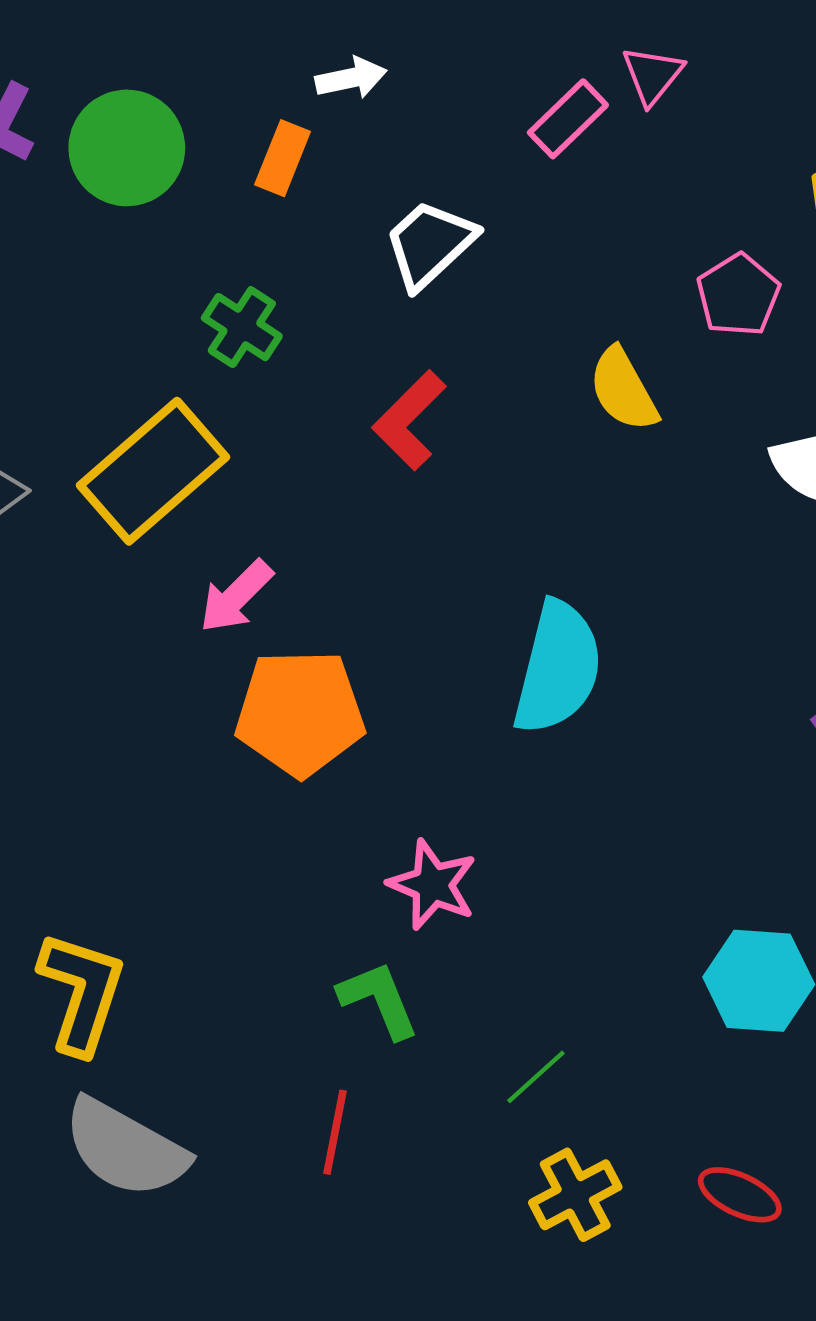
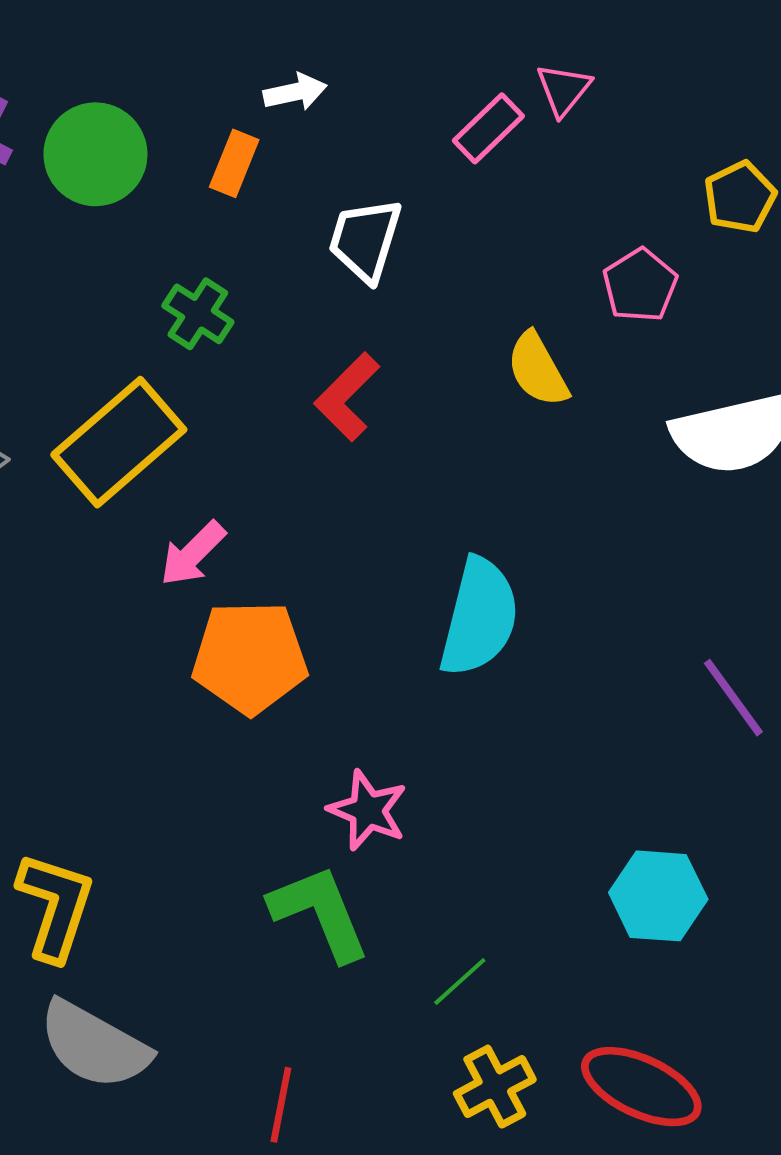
white trapezoid: (430, 244) -> (365, 240), turned -30
green L-shape: (379, 1000) -> (320, 913), size x1.4
red line: (335, 1132) -> (281, 1105), moved
red ellipse: (740, 1195) -> (641, 1087), size x1.6

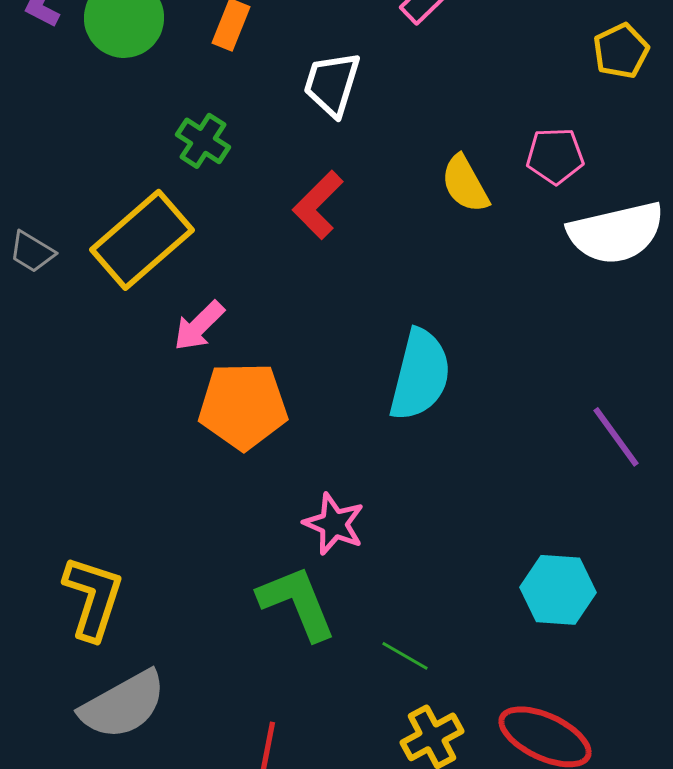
pink pentagon: (640, 285) -> (555, 156), moved, turned 30
green line: (460, 982) -> (405, 656), turned 72
gray semicircle: (94, 1045) -> (123, 705), turned -58

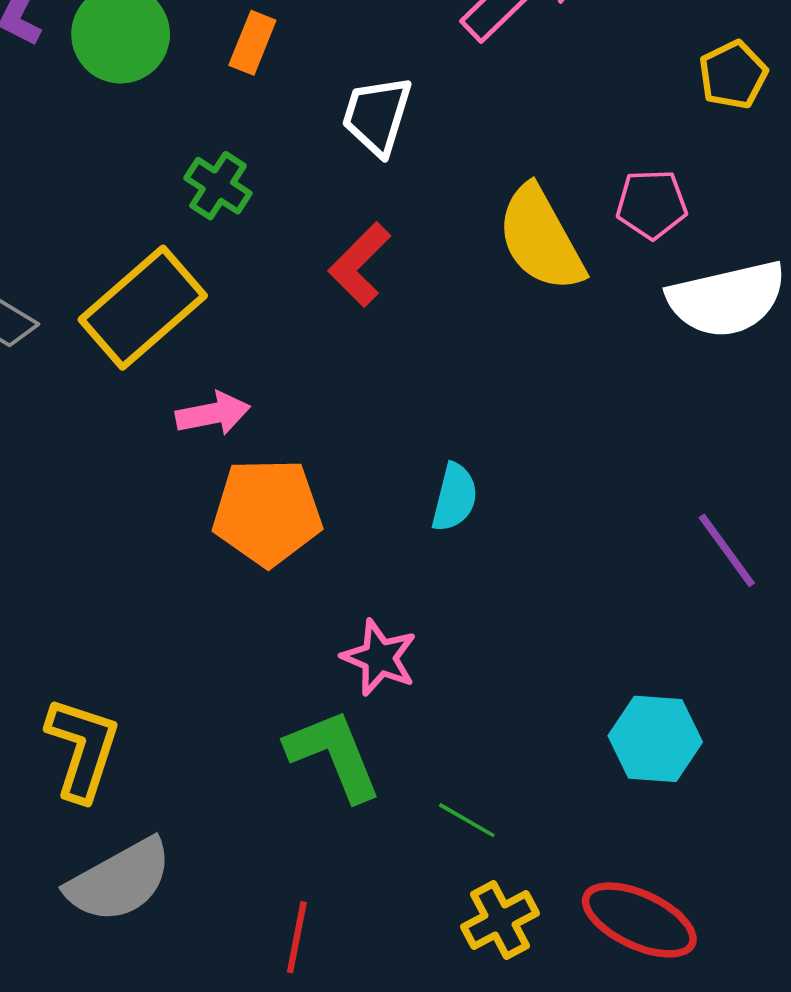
yellow semicircle: (465, 184) -> (541, 239), size x1.5
pink arrow: (199, 326) -> (213, 414), turned -146
cyan semicircle: (420, 375) -> (454, 497), moved, size x0.6

